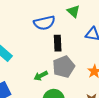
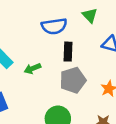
green arrow: (41, 76) -> (32, 68), moved

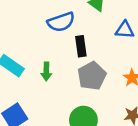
green arrow: (32, 68) -> (46, 71), turned -56

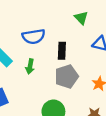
blue semicircle: (61, 22) -> (34, 36), moved

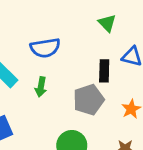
black rectangle: (62, 51) -> (104, 71), moved

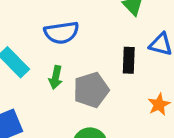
gray pentagon: (89, 100) -> (91, 90), moved

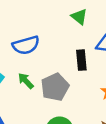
green arrow: (56, 77) -> (26, 81), turned 132

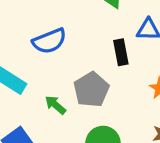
green arrow: (26, 81) -> (55, 105), moved

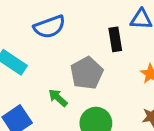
green arrow: (55, 105) -> (58, 98), moved

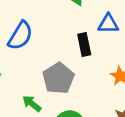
blue semicircle: (49, 27) -> (20, 36), turned -36

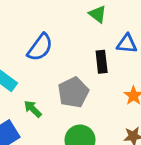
green arrow: (32, 104) -> (33, 109), moved

